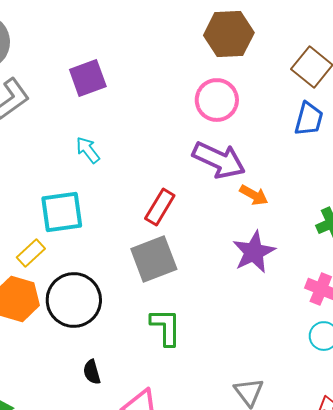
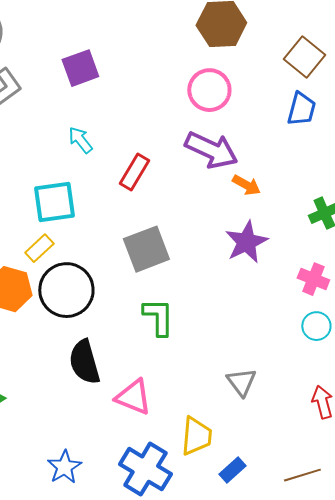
red rectangle: (160, 207) -> (134, 172), moved
yellow rectangle: (31, 253) -> (39, 248), moved
black semicircle: (92, 372) -> (84, 362), size x1.8

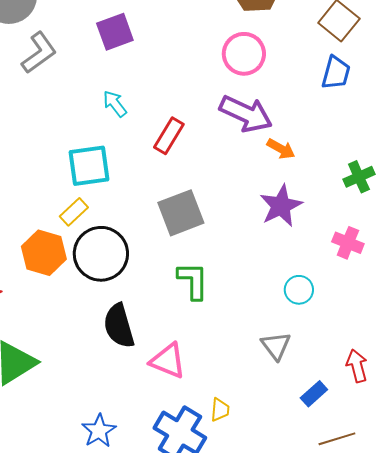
cyan circle: (316, 326) -> (299, 290), moved
yellow trapezoid: (196, 436) -> (220, 410), moved, size x0.6
blue rectangle: (232, 470) -> (314, 394), moved

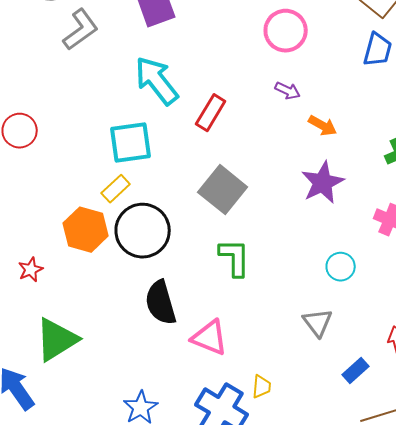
cyan arrow: (115, 104) -> (157, 81), size x1.8
purple arrow: (246, 114) -> (288, 91), size x0.5
gray square: (181, 213) -> (223, 190), turned -30

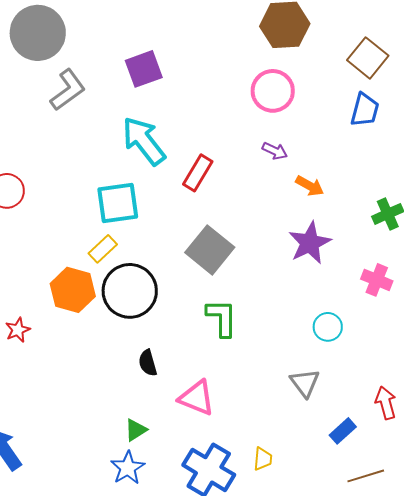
black semicircle: (161, 303) -> (148, 363), size x0.6
green triangle: (57, 340) -> (136, 430), moved, size x0.5
yellow trapezoid: (262, 387) -> (263, 459), moved

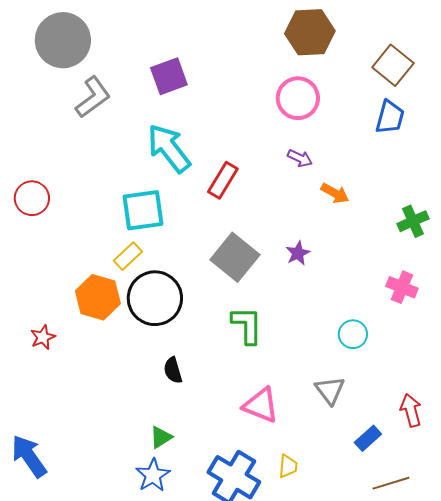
purple star: (310, 243) -> (298, 253), moved, size x0.6
pink triangle: (197, 398) -> (261, 405), moved

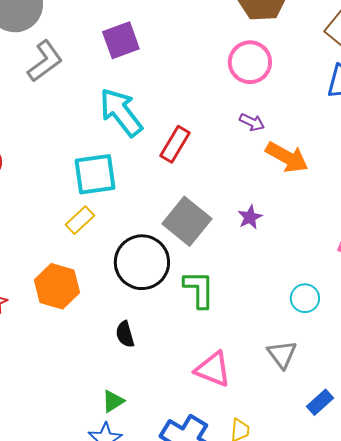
orange arrow: (335, 193) -> (287, 157), size x1.5
orange hexagon: (98, 297) -> (57, 286), moved
black circle: (155, 298) -> (142, 262), moved

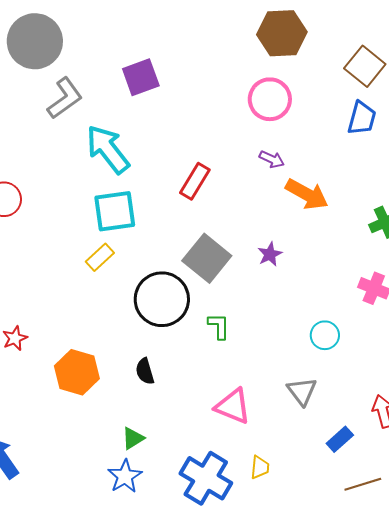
cyan arrow: (121, 112) -> (108, 149), moved
orange hexagon: (57, 286) -> (77, 372), moved
green L-shape: (199, 289) -> (219, 326), size x0.7

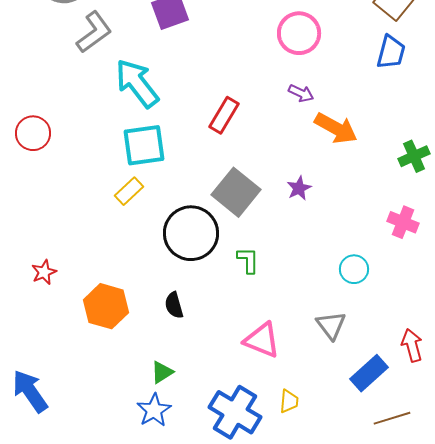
blue rectangle: (340, 439) -> (369, 373), size x1.4

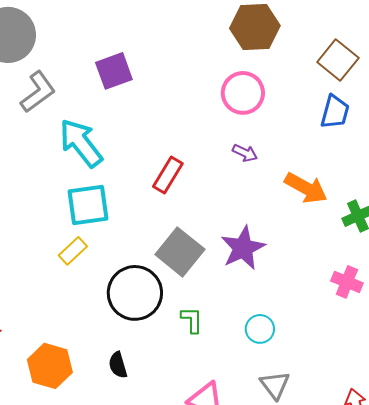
orange arrow: (336, 128) -> (306, 188), moved
purple star: (299, 188) -> (243, 248), size x1.8
cyan circle: (354, 269) -> (260, 329), moved

